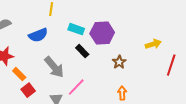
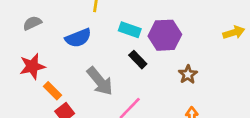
yellow arrow: (153, 44) -> (234, 33), moved

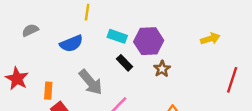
red star: (32, 66) -> (17, 79), moved, turned -30
brown star: (188, 74) -> (162, 69), moved
orange rectangle: (53, 91) -> (48, 91), turned 49

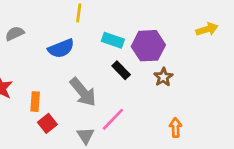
yellow arrow: (210, 39) -> (207, 29), moved

